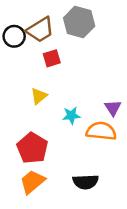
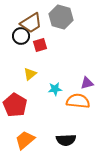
black circle: (14, 36) -> (21, 36), moved
purple triangle: (113, 108) -> (87, 83), turned 48
red pentagon: (32, 148) -> (15, 105), moved

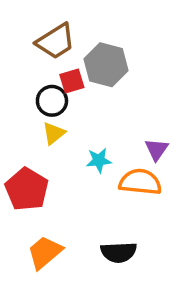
gray hexagon: (61, 17) -> (106, 65), moved
black circle: (21, 36) -> (52, 101), moved
purple triangle: (87, 83) -> (157, 150), turned -40

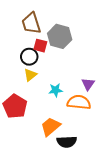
brown trapezoid: (56, 41) -> (31, 23), turned 105
red square: (72, 81) -> (40, 46), turned 32
orange trapezoid: (45, 252) -> (51, 127), moved

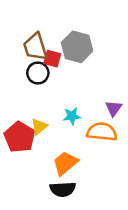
brown trapezoid: (31, 23) -> (35, 47), moved
yellow triangle: (30, 75) -> (39, 127), moved
black semicircle: (67, 142) -> (63, 189), moved

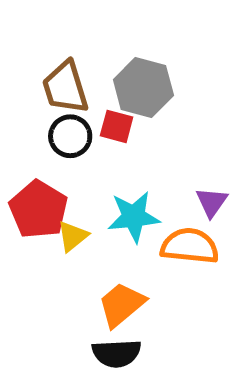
red square: (52, 59) -> (117, 126), moved
cyan star: (72, 116) -> (134, 217), size x1.5
red pentagon: (20, 137) -> (39, 209), moved

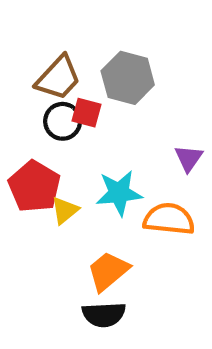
brown trapezoid: (65, 87) -> (58, 78), turned -120
red square: (117, 126) -> (86, 113), moved
purple triangle: (212, 202) -> (189, 158), moved

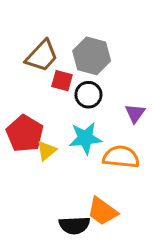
black circle: (63, 121) -> (88, 95), moved
orange trapezoid: (108, 271) -> (102, 211), moved, turned -104

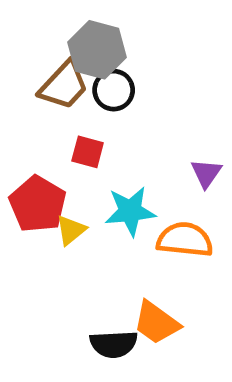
gray hexagon: (92, 56) -> (97, 50), moved
red square: (62, 81) -> (88, 152), moved
black circle: (88, 95) -> (114, 90), moved

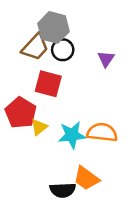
red square: (88, 152) -> (48, 84), size x1.5
purple triangle: (206, 173) -> (106, 59), moved
cyan star: (130, 211) -> (72, 135), moved

